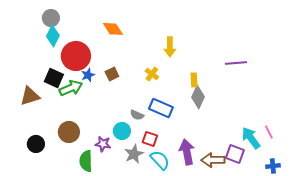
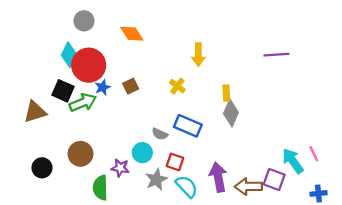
gray circle: (51, 18) -> (84, 21), moved
cyan diamond: (53, 36) -> (69, 55), moved
purple line: (236, 63) -> (276, 55), moved

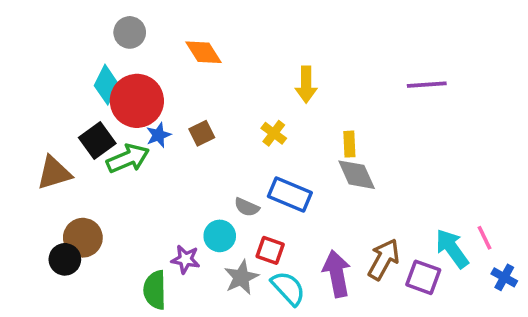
black square: (63, 91) -> (97, 140), turned 30
gray diamond: (231, 113) -> (357, 175), turned -48
brown circle: (80, 154) -> (83, 238), moved
brown arrow: (248, 186) -> (384, 259), moved, turned 120
blue cross: (318, 193) -> (504, 277), moved, turned 35

